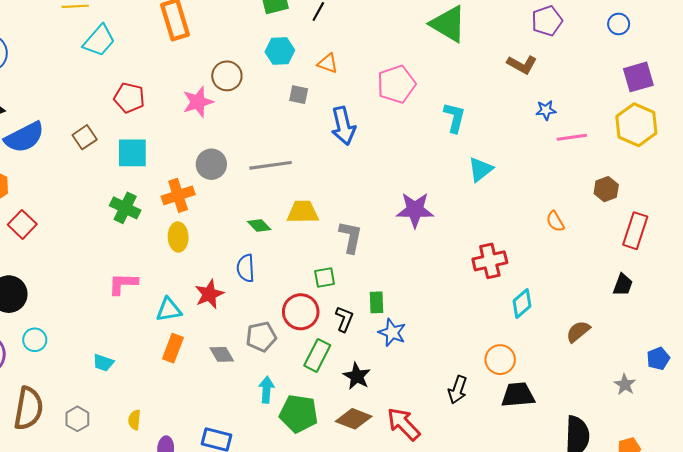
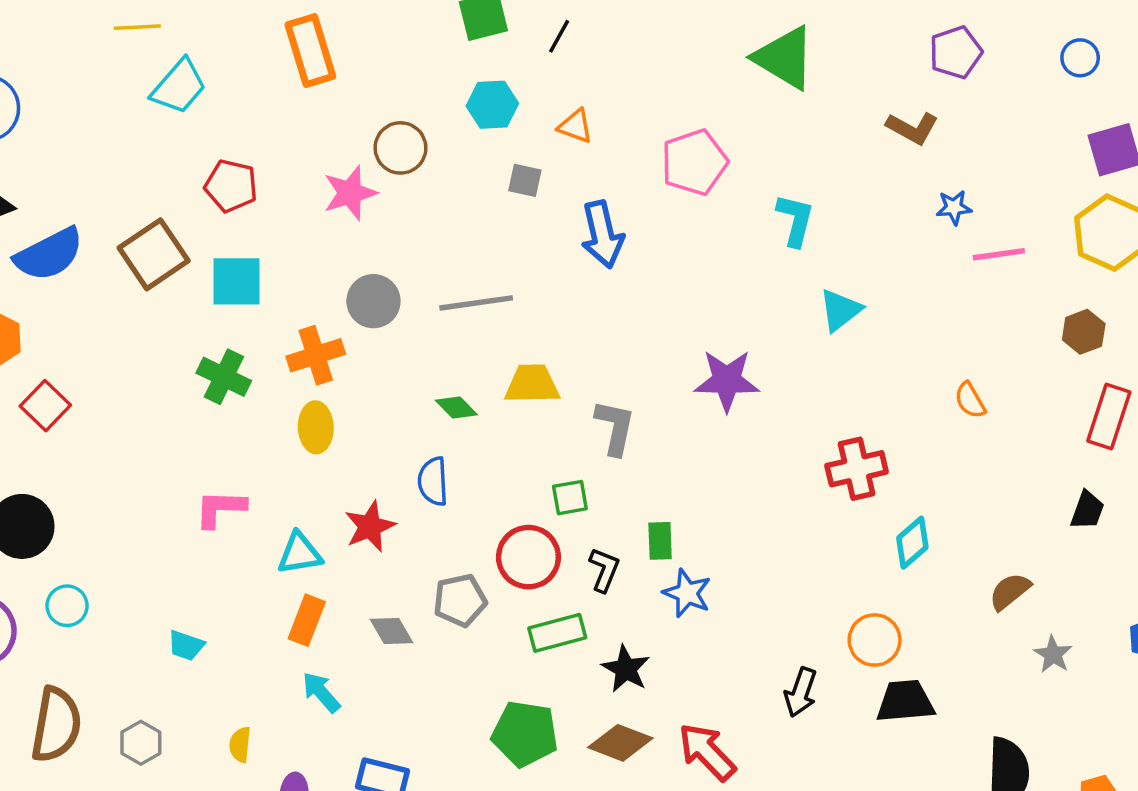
brown square: (85, 137) -> (154, 254), size x1.6
brown hexagon: (606, 189) -> (1084, 332), moved
green rectangle: (317, 355) -> (557, 633), turned 48
gray star: (625, 384) -> (1053, 654), moved
cyan arrow: (266, 390) -> (321, 692), moved, turned -45

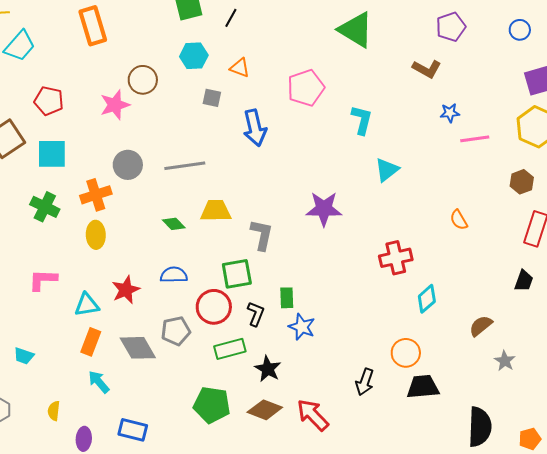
blue semicircle: (433, 481) -> (174, 275), moved, turned 92
green square: (570, 498) -> (237, 274), size x1.5
gray diamond: (391, 631) -> (138, 348), size x1.5

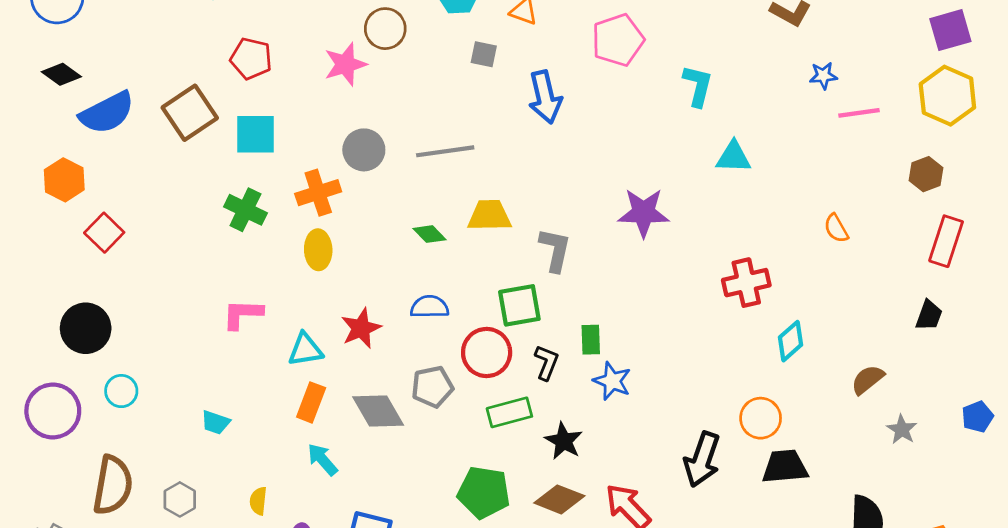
cyan triangle: (387, 170) -> (733, 157), turned 40
black arrow: (365, 382) -> (702, 460), size x1.4

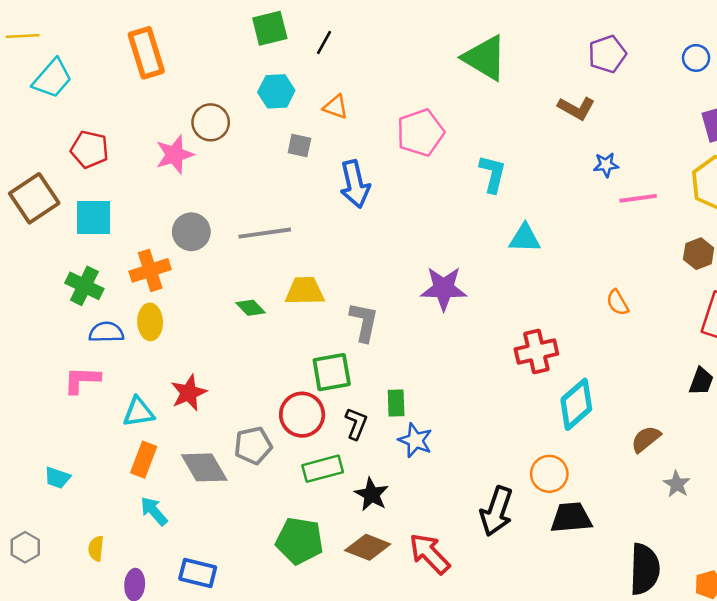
blue semicircle: (430, 307) -> (106, 332), moved
cyan diamond: (791, 341) -> (576, 404), size x1.4

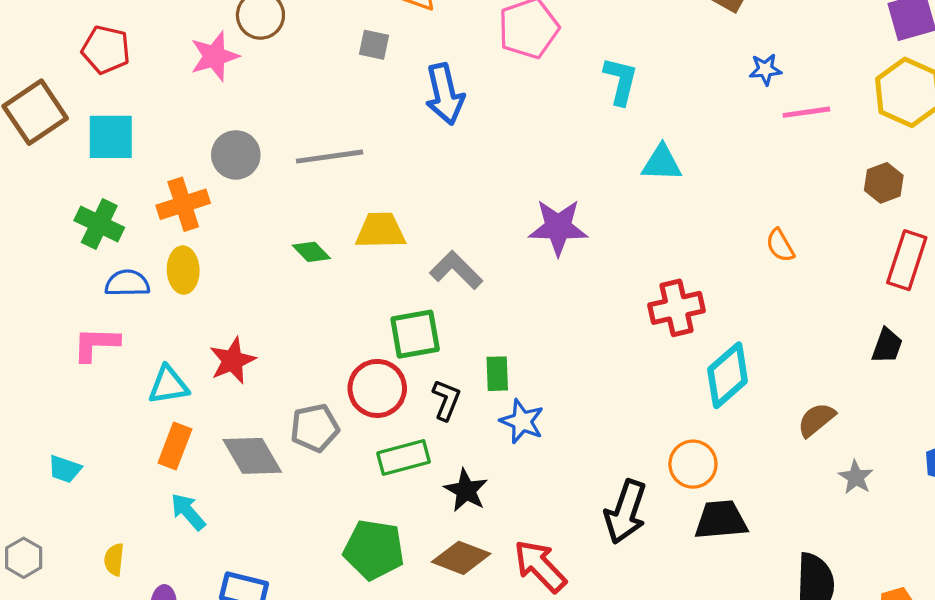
gray L-shape: (364, 322) -> (456, 270), turned -57

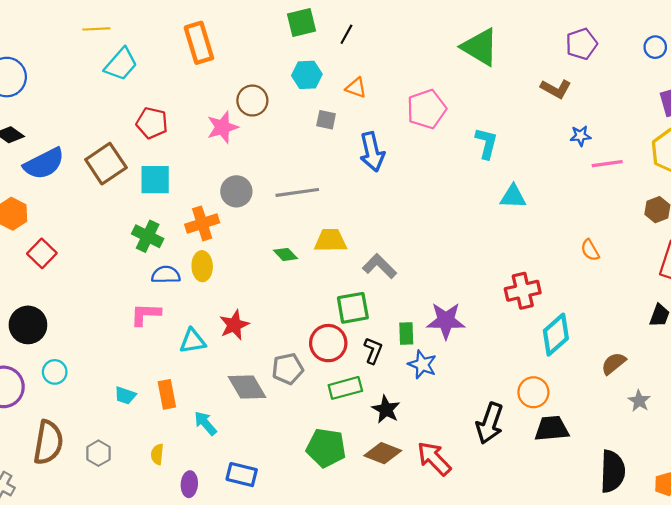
purple star: (558, 227) -> (446, 321), moved
orange rectangle: (175, 446) -> (167, 394), moved, turned -32

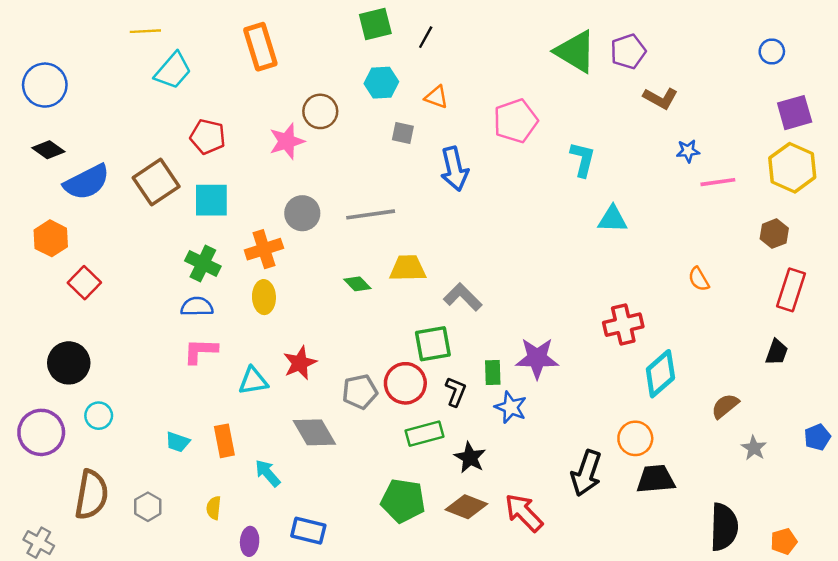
purple pentagon: (582, 44) -> (628, 52), moved
blue semicircle: (166, 275) -> (197, 307), moved
gray pentagon: (288, 369) -> (360, 392), moved

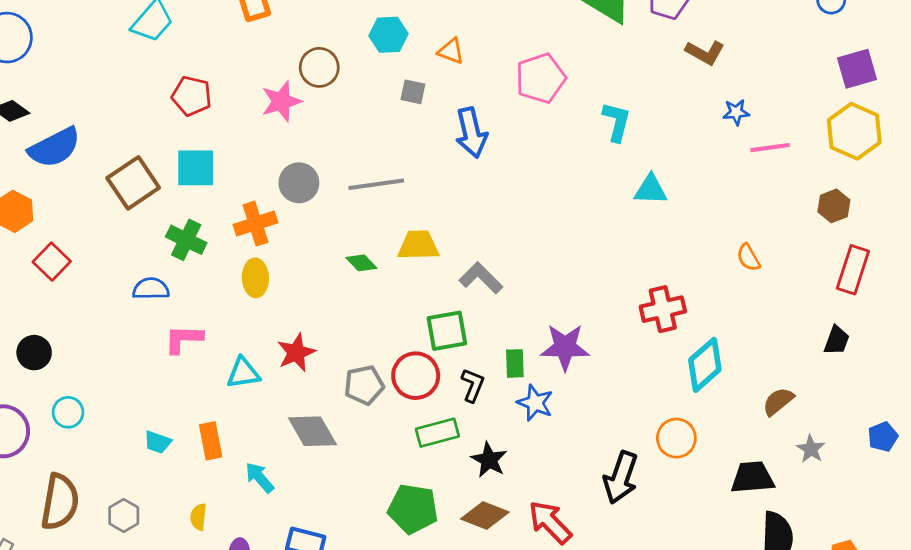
brown square: (156, 182) -> (133, 183), moved
blue semicircle: (197, 307) -> (151, 289), moved
black circle: (69, 363) -> (34, 353), size x0.7
black trapezoid: (656, 479) -> (752, 477), moved

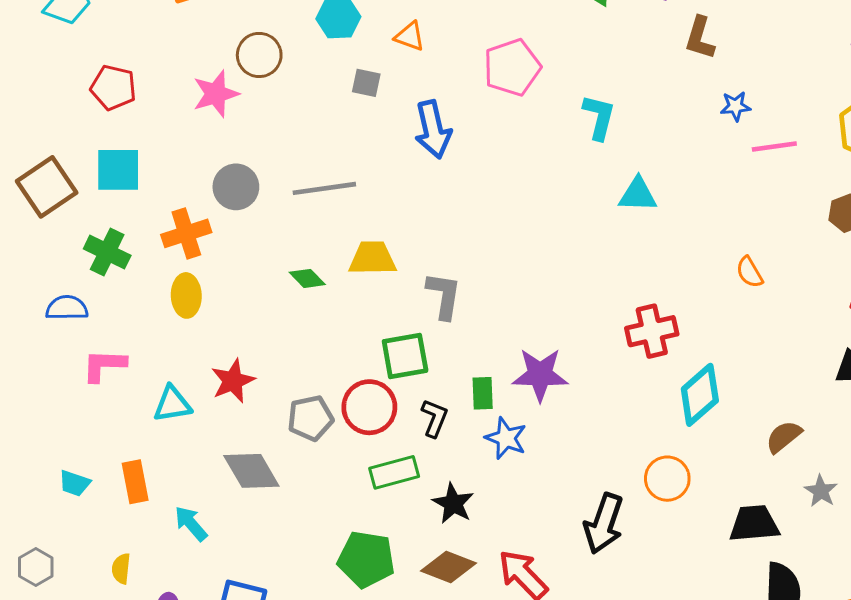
brown L-shape: (705, 52) -> (700, 38), turned 78
gray L-shape: (481, 278) -> (444, 295), turned 54

